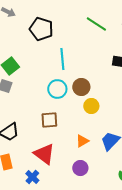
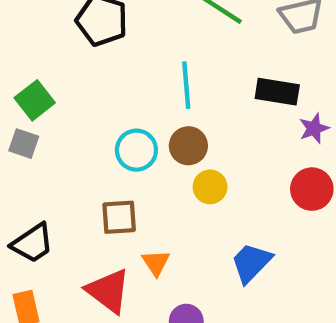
cyan line: (62, 59) -> (186, 85), moved
orange triangle: (82, 141) -> (156, 263), moved, turned -32

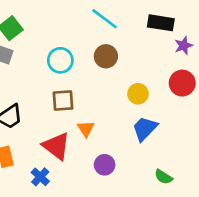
cyan line: (186, 85) -> (105, 19), turned -48
cyan circle: (136, 150) -> (60, 60), moved
yellow circle: (210, 187) -> (138, 94), moved

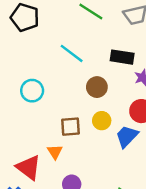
brown circle: (106, 56) -> (97, 87), moved
brown square: (63, 100) -> (70, 127), moved
blue trapezoid: (145, 129) -> (127, 136), moved

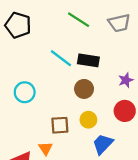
black rectangle: (122, 57) -> (88, 60), moved
blue trapezoid: (127, 136) -> (103, 144), moved

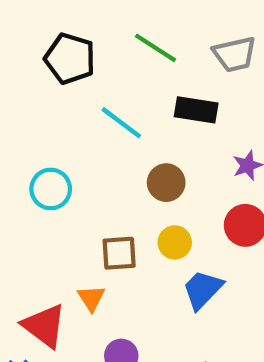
black pentagon: (18, 25) -> (70, 59), moved
black rectangle: (88, 60) -> (196, 110), moved

